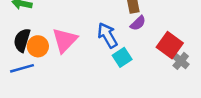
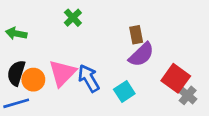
purple semicircle: (138, 23) -> (141, 55), size x1.5
blue arrow: (107, 35) -> (89, 78), moved

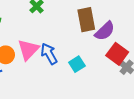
brown rectangle: (136, 35) -> (86, 20), size x1.6
purple semicircle: (141, 55) -> (105, 31), moved

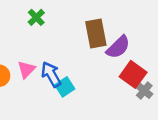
pink triangle: (28, 50) -> (26, 69), size x0.7
cyan square: (77, 64) -> (65, 87), moved

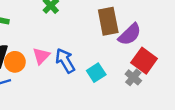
cyan square: (65, 87) -> (96, 73), moved
gray cross: (144, 91) -> (133, 77), moved

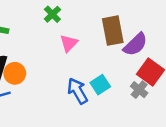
pink triangle: (41, 56) -> (69, 43), moved
blue arrow: (65, 61) -> (78, 91), moved

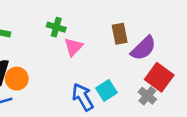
green cross: (52, 14) -> (56, 27), moved, turned -30
brown rectangle: (113, 31) -> (120, 34), size x0.7

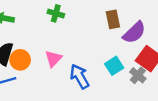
pink triangle: (73, 47) -> (53, 59), moved
cyan square: (106, 90) -> (114, 66), moved

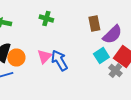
cyan square: (114, 66) -> (101, 56), moved
blue arrow: (80, 76) -> (59, 60), moved

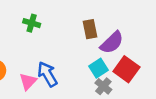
pink triangle: (44, 56) -> (28, 81), moved
gray cross: (115, 70) -> (103, 86), moved

